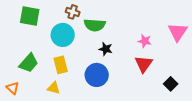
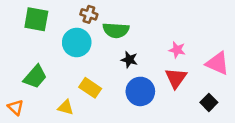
pink triangle: (178, 32) -> (217, 63), moved, turned -40
yellow rectangle: (61, 65) -> (90, 88), moved, turned -42
blue circle: (97, 75) -> (140, 91), moved

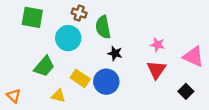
green semicircle: (116, 30) -> (103, 27), turned 75
green trapezoid: (35, 77) -> (44, 66), moved
blue circle: (140, 91) -> (106, 82), moved

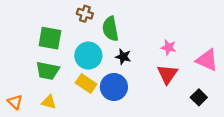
green square: (32, 17) -> (50, 38), moved
cyan circle: (68, 38) -> (88, 56), moved
green trapezoid: (44, 66) -> (48, 71), turned 60
yellow triangle: (58, 96) -> (49, 102), moved

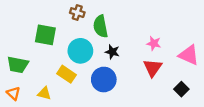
green trapezoid: (48, 71) -> (18, 65), moved
yellow rectangle: (86, 83) -> (67, 74), moved

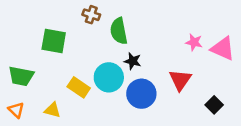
pink star: (154, 43) -> (194, 42), moved
cyan circle: (80, 51) -> (109, 77), moved
pink triangle: (189, 55) -> (223, 49), moved
blue circle: (104, 80) -> (141, 94), moved

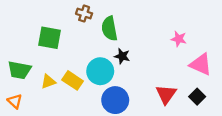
pink triangle: (223, 49) -> (201, 64), moved
red triangle: (180, 80) -> (166, 94), moved
blue circle: (141, 94) -> (115, 100), moved
yellow triangle: (52, 110) -> (48, 82), moved, turned -35

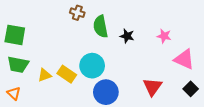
green square: (49, 38) -> (15, 35), moved
black star: (122, 56) -> (127, 36), moved
black square: (197, 97) -> (191, 89), moved

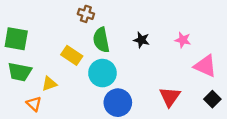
green semicircle: (101, 26) -> (101, 40), moved
yellow rectangle: (67, 74) -> (72, 55), moved
orange triangle: (14, 93) -> (34, 104), moved

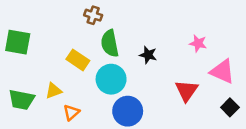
black star: (141, 40) -> (148, 55), moved
green trapezoid: (20, 72) -> (22, 100), moved
red triangle: (170, 97) -> (187, 91), moved
orange triangle: (34, 104) -> (71, 112), moved, turned 35

